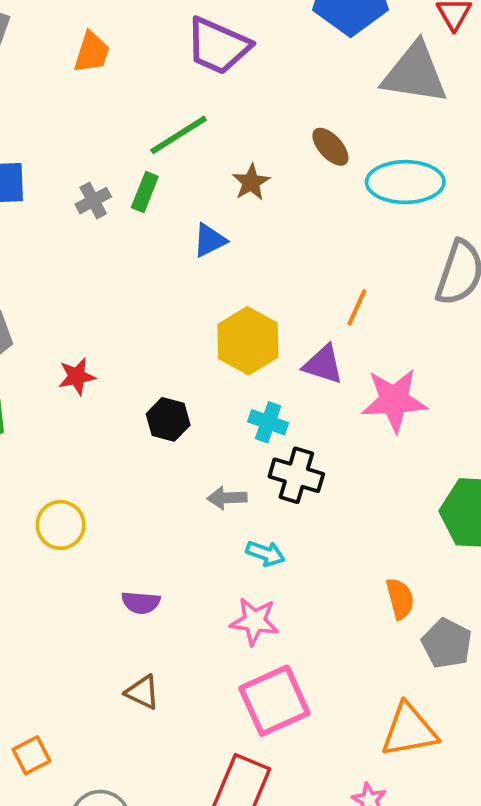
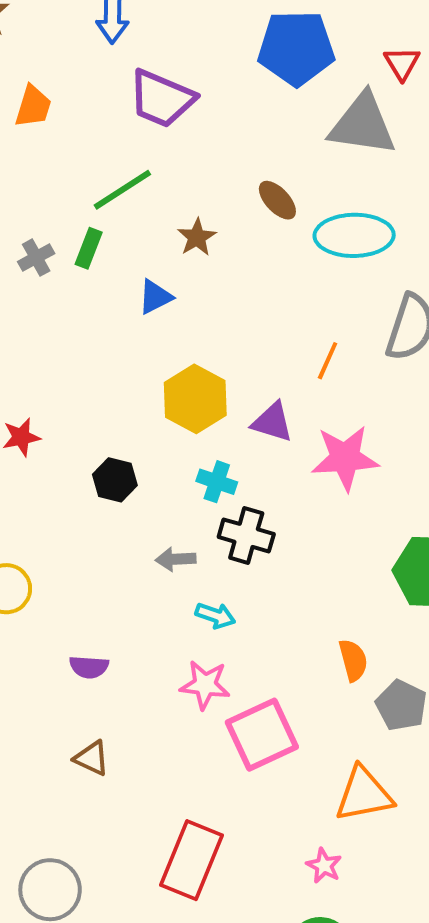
orange line: (357, 307) -> (328, 361), moved
pink square: (274, 701) -> (262, 735), moved

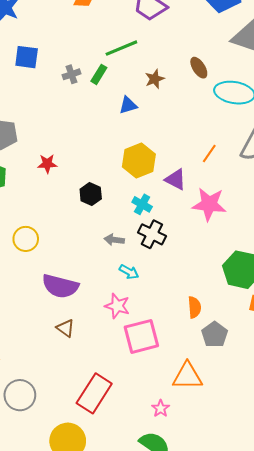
purple semicircle: (89, 667) -> (60, 286), size x1.8
brown triangle: (92, 758) -> (66, 328), moved

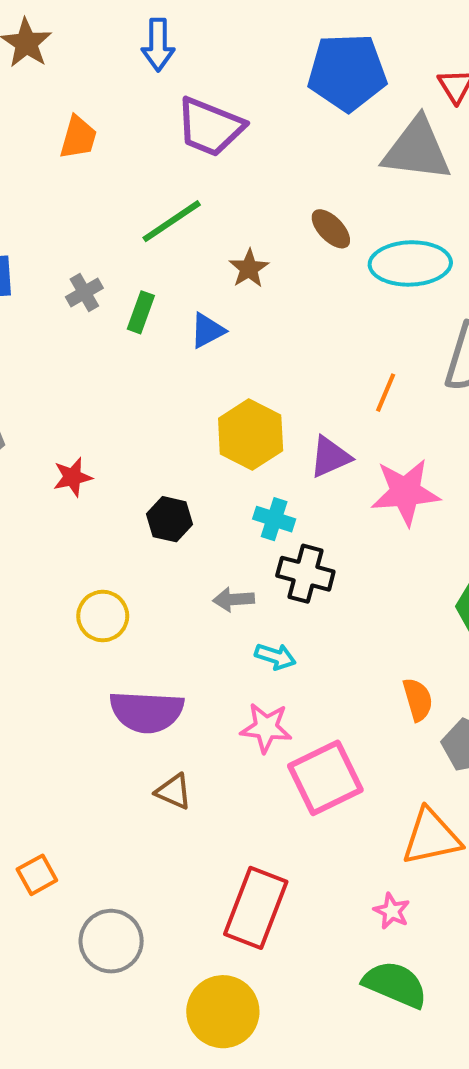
green rectangle: (99, 74) -> (141, 312), moved
purple triangle: (176, 179) -> (330, 457), turned -40
yellow circle: (26, 239) -> (103, 616), moved

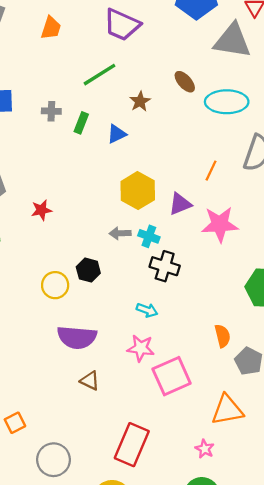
gray cross: (84, 293) -> (51, 111), turned 30
black hexagon: (170, 519) -> (88, 270), moved
gray arrow: (234, 599) -> (120, 233), moved

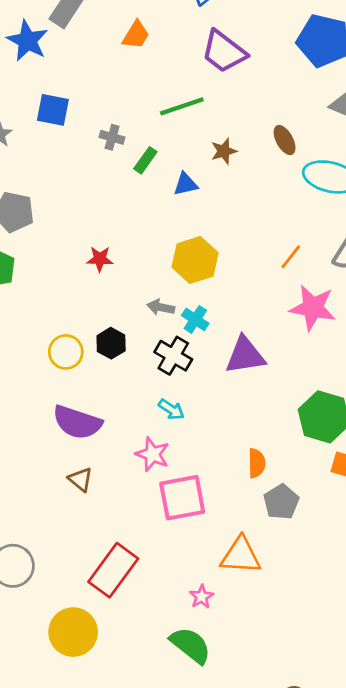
purple triangle: (180, 204) -> (245, 355), moved, size x1.4
red star: (41, 210) -> (100, 259), moved
pink star: (220, 224) -> (313, 308), moved
black cross: (165, 266) -> (173, 356), moved

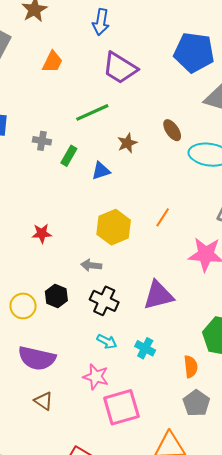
orange line: (291, 257) -> (163, 217), moved
cyan cross: (195, 319) -> (145, 348), moved
orange semicircle: (257, 463) -> (191, 367), moved

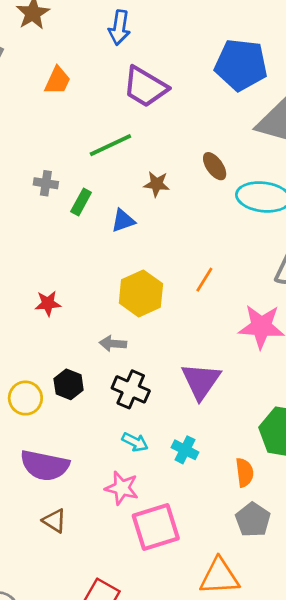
brown star: (127, 143) -> (157, 184), turned 30
purple triangle: (158, 295) -> (201, 381), turned -40

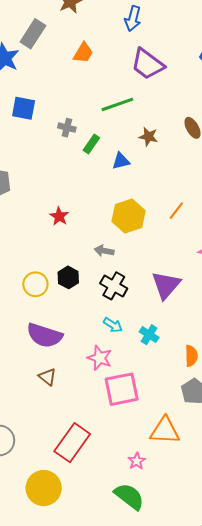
red star: (48, 303) -> (59, 216), turned 30

